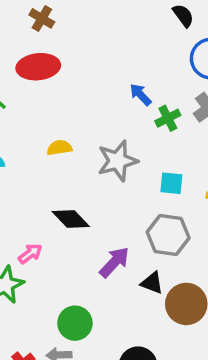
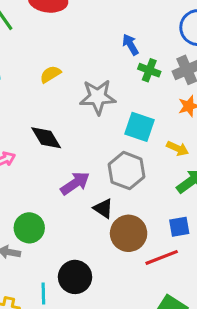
green cross: (168, 118) -> (149, 70), turned 35
yellow semicircle: (59, 148) -> (50, 74), turned -35
cyan square: (171, 183) -> (139, 127), size x1.4

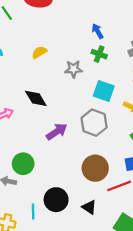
green cross: (149, 70) -> (99, 54), moved
gray star: (98, 97) -> (73, 69), size x0.7
black triangle: (103, 208) -> (89, 207), moved

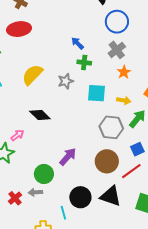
yellow semicircle: (39, 52) -> (32, 75), size x1.6
gray hexagon: (94, 123) -> (111, 127), moved
purple arrow: (57, 132) -> (68, 157), moved
black triangle: (89, 207) -> (111, 196), size x1.6

